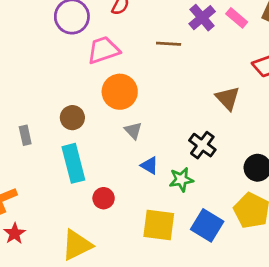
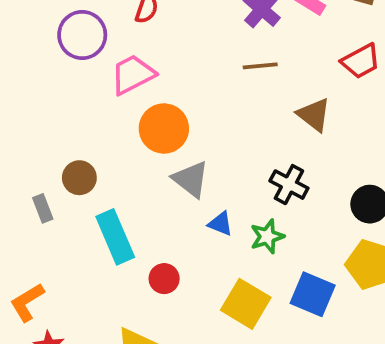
brown line: (169, 44) -> (260, 66), moved
brown circle: (72, 118) -> (79, 178), moved
gray triangle: (133, 131) -> (191, 179), size x1.5
yellow square: (159, 225) -> (246, 304), turned 32

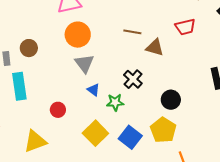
brown line: (260, 66) -> (132, 32), moved
brown triangle: (314, 115) -> (155, 47), turned -36
cyan rectangle: (115, 237) -> (19, 86), moved

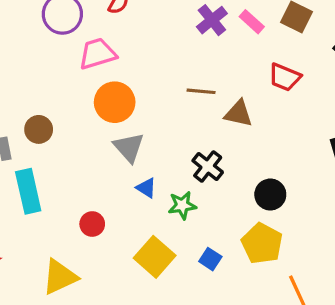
red trapezoid: (185, 27) -> (285, 77), turned 40
blue square: (130, 137) -> (210, 259), size x0.6

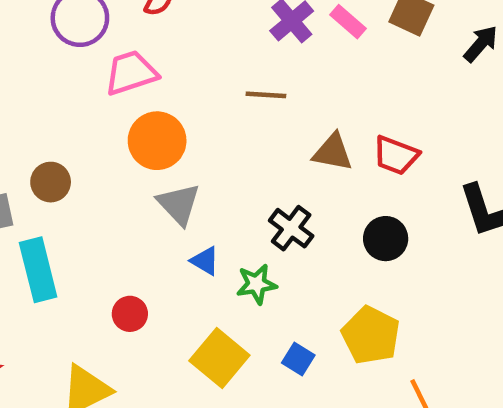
red trapezoid: (285, 77) -> (396, 155), moved
brown line: (201, 91) -> (266, 95), moved
black circle: (270, 195) -> (386, 239), moved

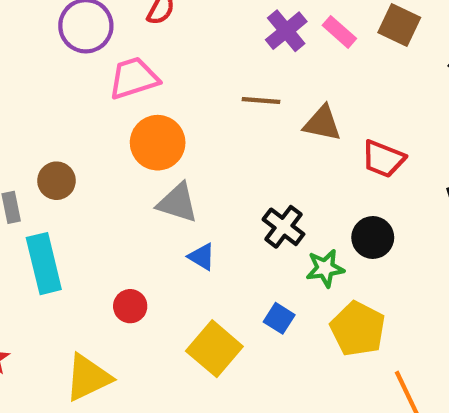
brown triangle: (333, 152) -> (322, 123), moved
gray triangle: (179, 204) -> (177, 203), turned -30
green star: (256, 284) -> (325, 268), moved
blue square: (298, 359) -> (279, 318), moved

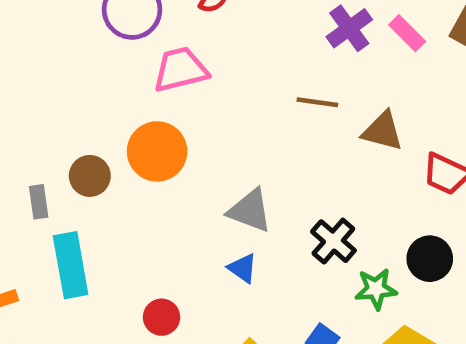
orange circle: (158, 143) -> (157, 151), moved
gray triangle: (177, 203) -> (250, 211), moved

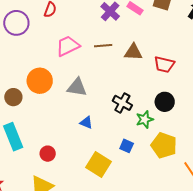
pink trapezoid: (180, 70) -> (68, 46), moved
gray triangle: (250, 211) -> (77, 87), moved
red circle: (162, 317) -> (48, 154), moved

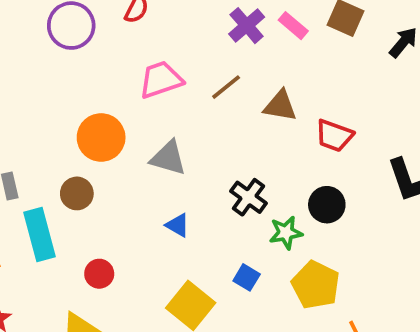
brown line: (103, 46) -> (226, 87), turned -42
brown circle: (13, 97) -> (77, 193), moved

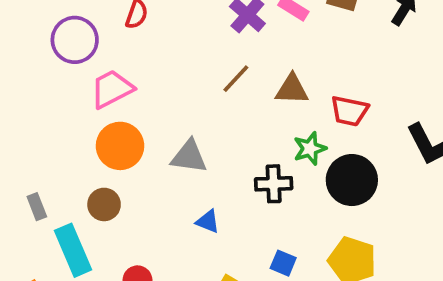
pink trapezoid: (161, 80) -> (112, 89), moved
black cross: (248, 197) -> (274, 184), turned -30
black circle: (327, 205) -> (352, 180), size x1.4
green star: (286, 233) -> (310, 149), moved

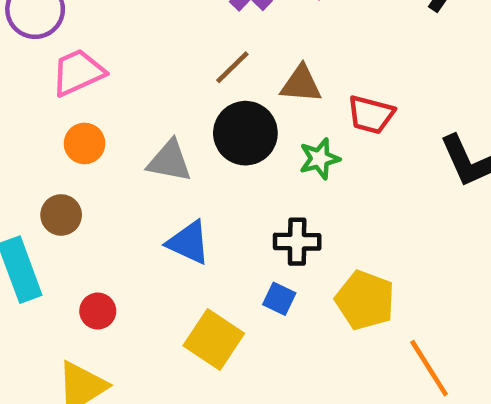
orange circle: (120, 146) -> (85, 143), size x0.7
black circle: (352, 180) -> (245, 133), moved
black cross: (274, 184) -> (297, 242), moved
blue triangle: (208, 221) -> (189, 242), size x1.5

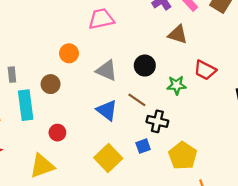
brown line: (232, 67) -> (137, 100), moved, turned 66
pink trapezoid: (78, 72) -> (101, 19), moved
brown triangle: (301, 84) -> (178, 34), moved
black circle: (245, 133) -> (145, 66), size x0.7
blue square: (279, 299) -> (143, 146), turned 32

